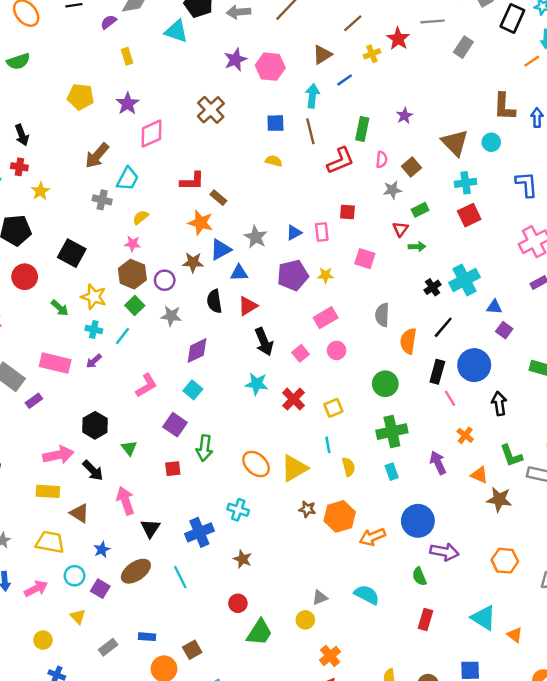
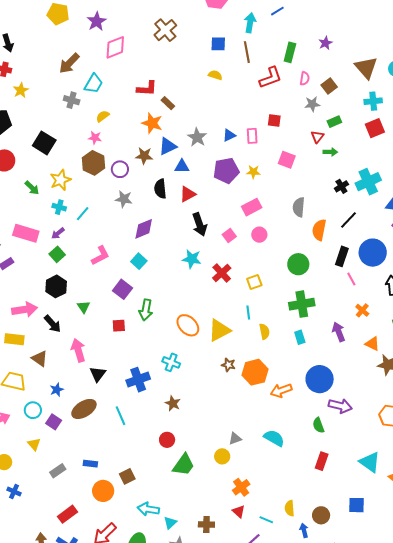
yellow star: (94, 297) -> (61, 180), turned 30
green square: (135, 305) -> (57, 254), moved

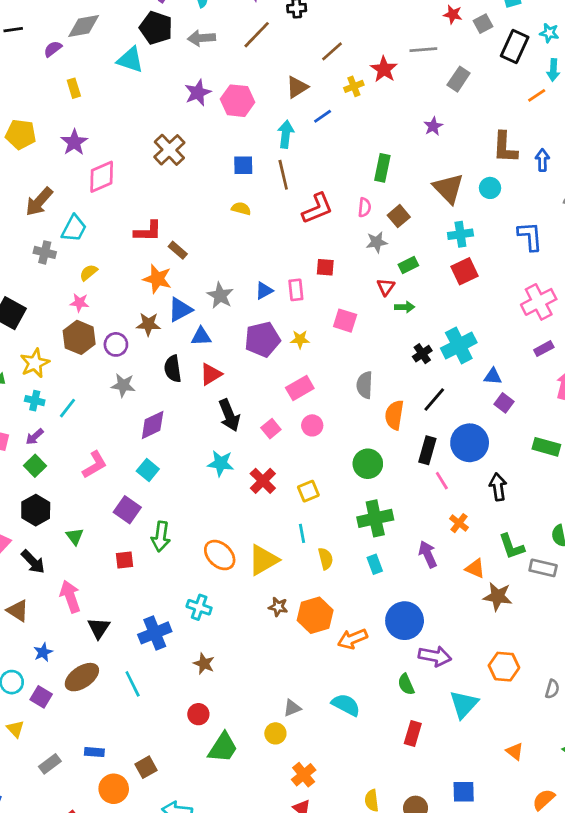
purple star: (325, 43) -> (433, 126), moved
green rectangle: (290, 52) -> (382, 168), moved
cyan triangle: (370, 462) -> (464, 704), moved, turned 40

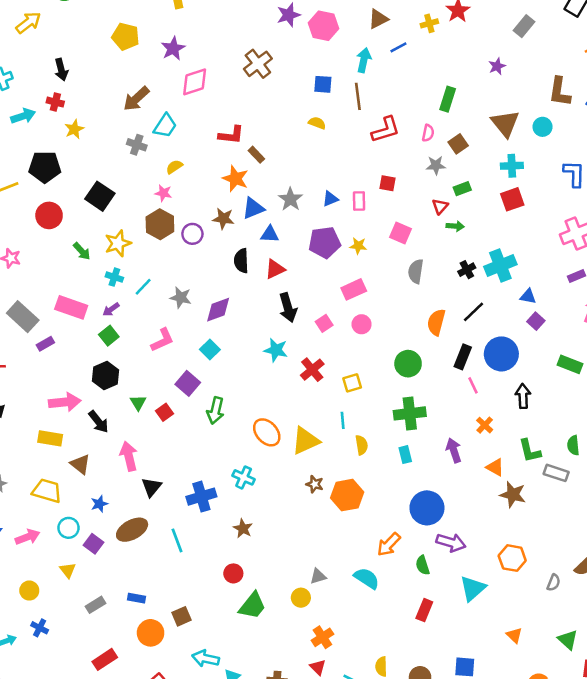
gray star: (123, 385) -> (181, 298), moved
gray semicircle: (365, 385) -> (416, 271), moved
red square: (124, 560) -> (164, 412), moved, turned -35
orange arrow: (352, 639) -> (389, 544), moved, turned -30

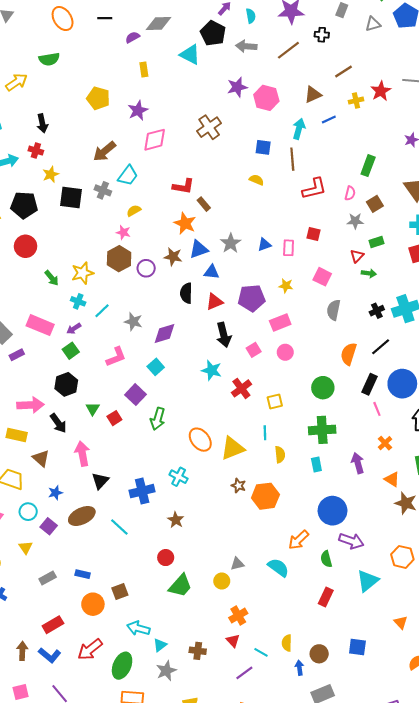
black square: (100, 196) -> (71, 197), moved, turned -30
purple pentagon: (325, 242) -> (252, 298), moved
cyan line: (177, 540) -> (119, 527), turned -30

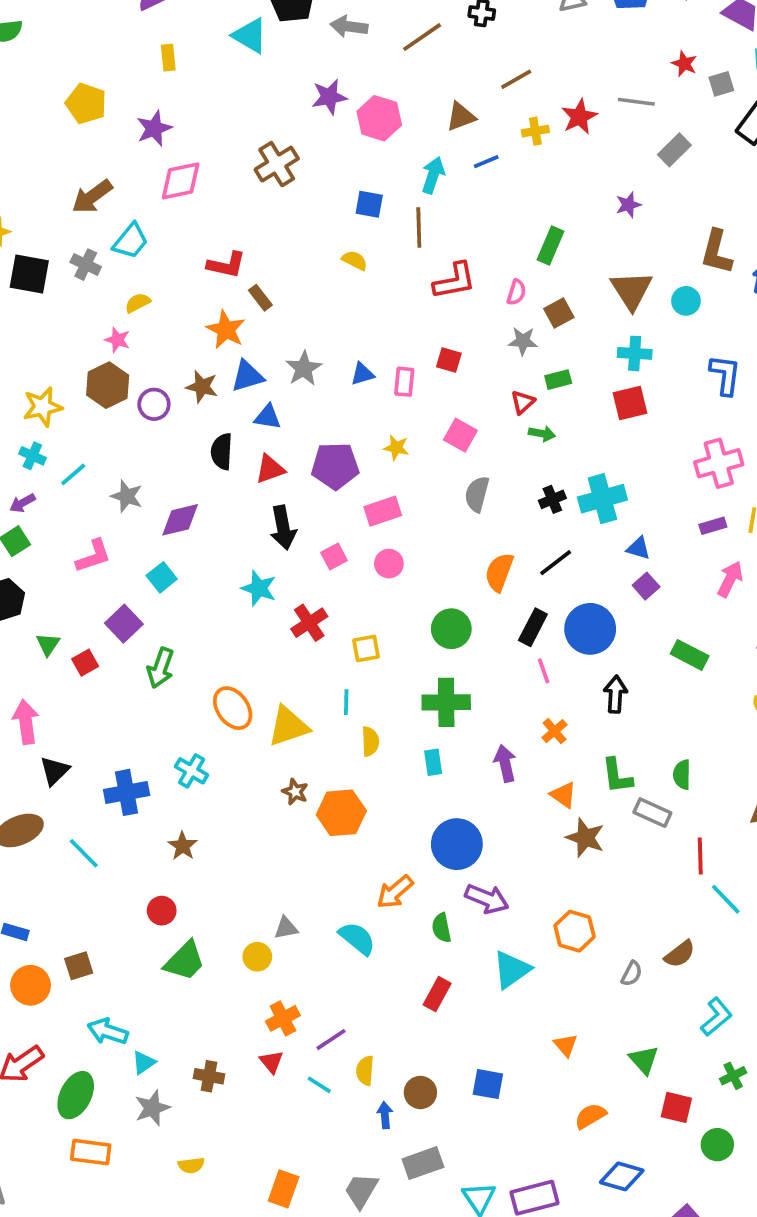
purple line: (244, 673) -> (331, 1040), moved

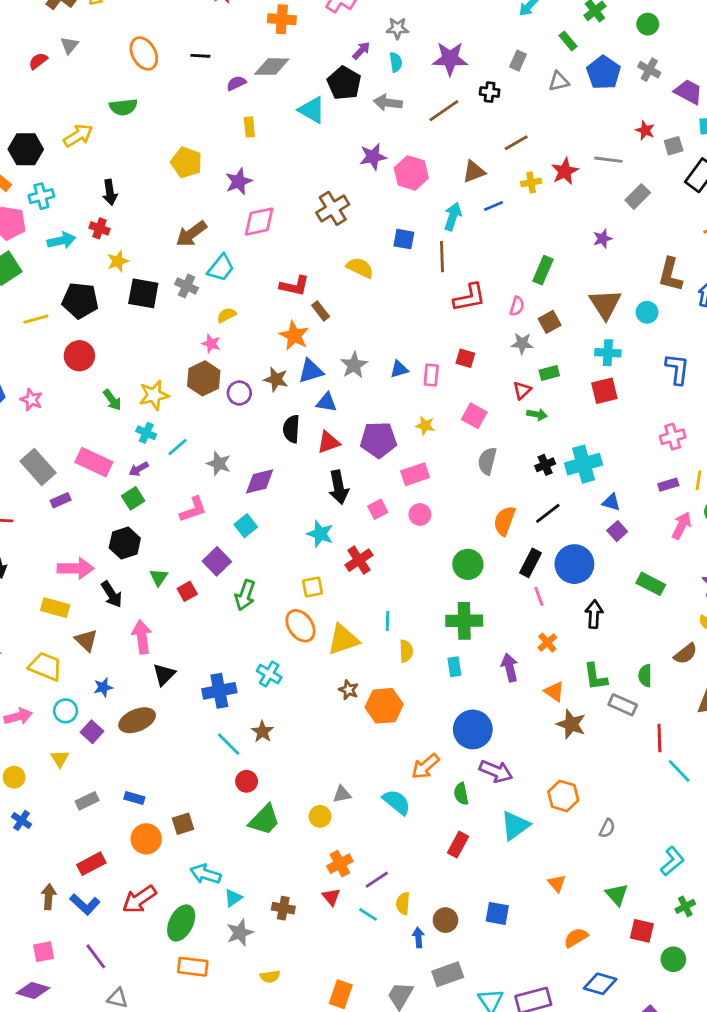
yellow semicircle: (355, 260) -> (360, 268), moved, size x1.4
pink cross: (719, 463) -> (673, 437), size x0.7
yellow square: (366, 648) -> (312, 587), moved
cyan line: (84, 853) -> (229, 744), moved
brown semicircle: (680, 954) -> (686, 654), moved

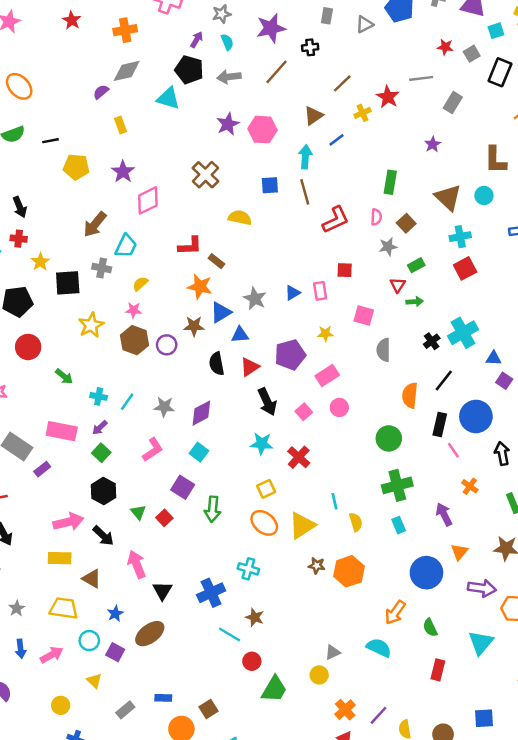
black line: (200, 56) -> (51, 141), moved
yellow star: (154, 395) -> (91, 325), moved
orange triangle: (554, 691) -> (459, 552), moved, turned 48
purple arrow: (496, 771) -> (482, 588), moved

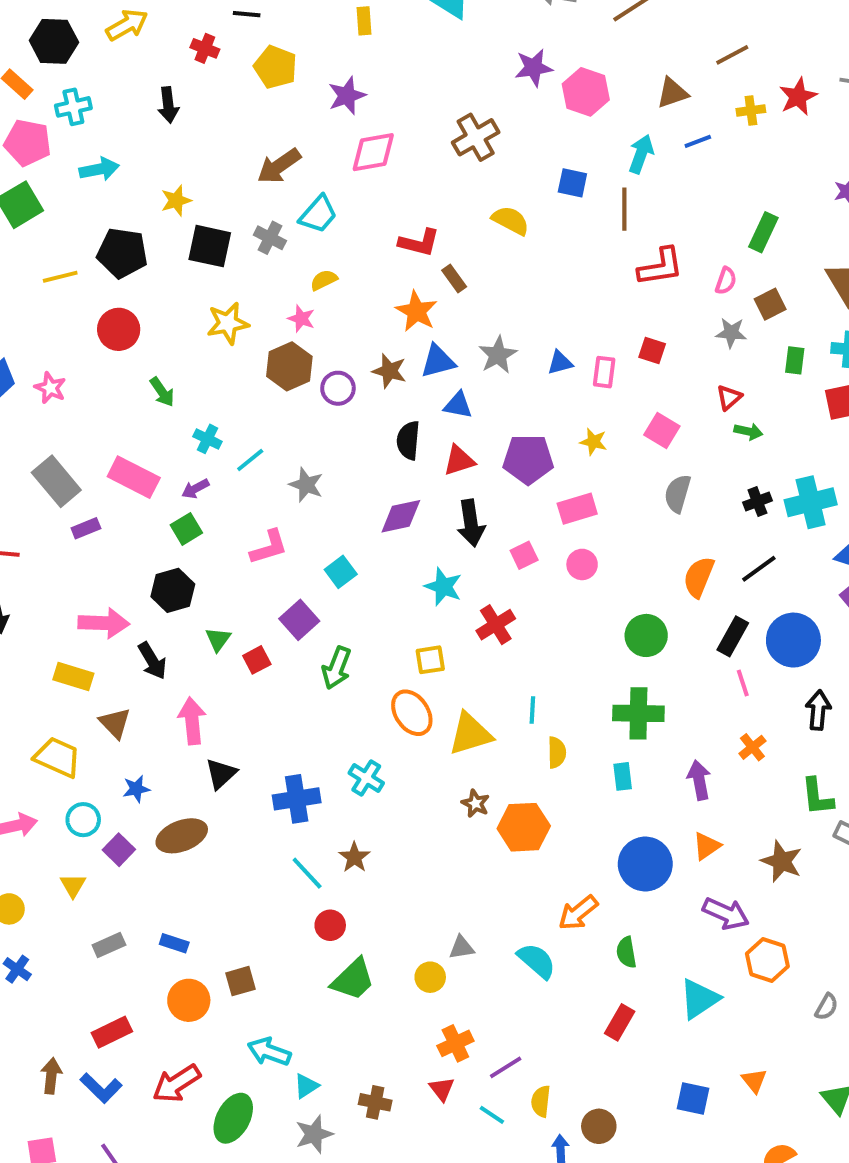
red cross: (19, 239) -> (205, 48), moved
green rectangle: (416, 265) -> (795, 360), moved, turned -70
purple diamond: (201, 413) -> (401, 516), moved
blue square: (484, 718) -> (693, 1099), moved

